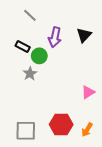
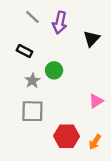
purple arrow: (55, 37) -> (60, 23), moved
green circle: (39, 56) -> (54, 70), moved
gray square: (26, 131) -> (32, 111), moved

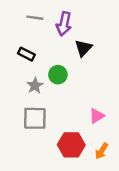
gray line: (32, 17) -> (35, 18), turned -35
black triangle: (92, 39) -> (83, 48), moved
pink triangle: (96, 101) -> (97, 116), moved

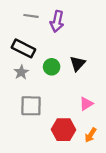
black triangle: (83, 48) -> (78, 64), moved
black rectangle: (26, 54) -> (23, 48), size x1.5
gray star: (35, 86) -> (21, 72), moved

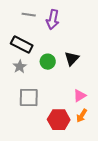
orange arrow: (91, 135) -> (82, 116), moved

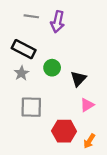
black triangle: (72, 59) -> (78, 79), moved
orange arrow: (82, 116) -> (89, 141), moved

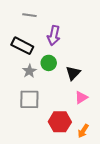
purple arrow: (58, 22) -> (54, 36), moved
gray star: (21, 73) -> (29, 71), moved

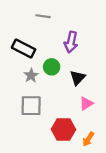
gray line: (29, 15) -> (43, 16), moved
purple arrow: (54, 36) -> (71, 42), moved

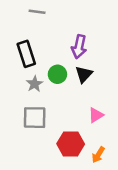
gray line: (43, 16) -> (37, 12), moved
black rectangle: (24, 49) -> (26, 54), turned 45
black triangle: (77, 78) -> (84, 74), moved

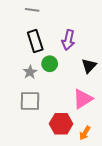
black rectangle: (26, 54) -> (35, 41), moved
black triangle: (84, 74) -> (89, 66), moved
pink triangle: (96, 115) -> (83, 99), size x1.5

